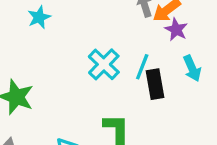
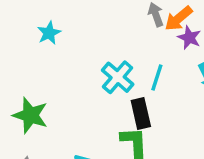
black rectangle: (155, 84) -> (141, 114), moved

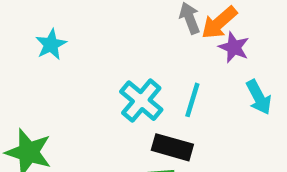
black rectangle: (141, 114) -> (172, 147), turned -60

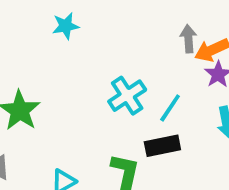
black rectangle: (172, 147) -> (162, 146), moved, turned -44

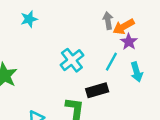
cyan line: (170, 108) -> (111, 62), moved

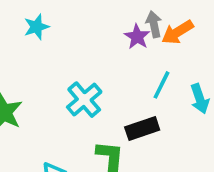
purple star: (129, 42) -> (137, 37), moved
cyan cross: (72, 60) -> (84, 100), moved

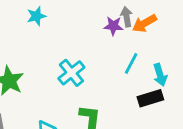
purple star: (137, 37) -> (113, 26), turned -30
black rectangle: (142, 128) -> (150, 98), moved

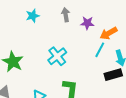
gray arrow: (127, 17) -> (66, 15), moved
orange arrow: (145, 23) -> (109, 33), moved

